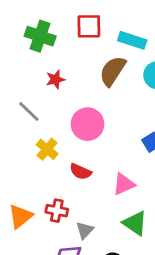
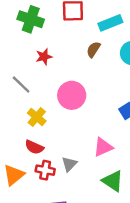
cyan rectangle: (132, 40) -> (110, 23), turned -40
brown semicircle: (113, 71) -> (93, 49), size x0.6
red semicircle: (81, 172) -> (34, 147), moved
gray triangle: (85, 230) -> (69, 164), moved

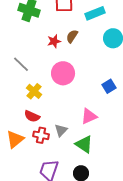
brown semicircle: (93, 49) -> (72, 36), moved
red star: (44, 57) -> (54, 41), moved
green triangle: (113, 181) -> (84, 144), moved

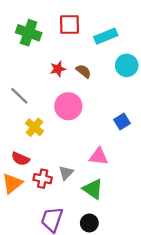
brown semicircle: (72, 36) -> (83, 71), moved, turned 96
red semicircle: (32, 116) -> (20, 159), moved
pink triangle: (89, 116) -> (99, 156), turned 30

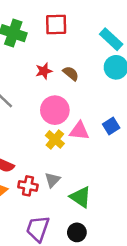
cyan rectangle: (106, 36) -> (111, 39), moved, turned 65
yellow cross: (34, 127) -> (55, 139), moved
pink triangle: (99, 156) -> (79, 131), moved

